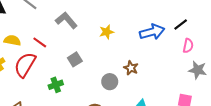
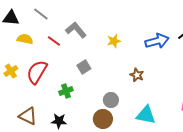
yellow semicircle: (12, 40) -> (25, 39), moved
red line: (40, 42) -> (54, 41), moved
gray circle: (110, 82) -> (111, 100), moved

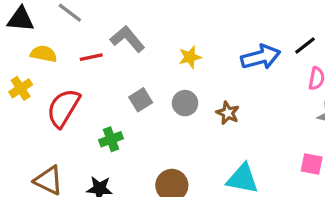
red line: (54, 41) -> (91, 57), turned -48
yellow cross: (11, 71) -> (21, 88), moved
gray circle: (111, 100) -> (185, 103), moved

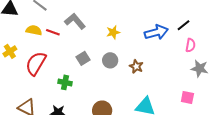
yellow semicircle: (44, 54) -> (34, 30), moved
red line: (91, 57) -> (53, 32), turned 32
green cross: (111, 139) -> (65, 82), turned 32

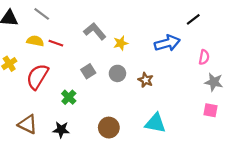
gray L-shape: (75, 21) -> (95, 31), moved
black line: (183, 25) -> (193, 19), moved
green cross: (65, 82) -> (69, 97), turned 32
pink square: (187, 98) -> (211, 110), moved

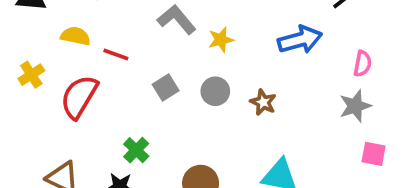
red line: (56, 43) -> (116, 54), moved
gray star: (214, 82) -> (355, 106), moved, turned -30
green cross: (69, 97) -> (136, 150), moved

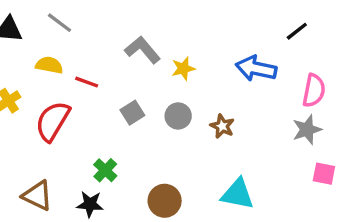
blue arrow: (300, 40) -> (256, 69), turned -153
pink semicircle: (362, 64) -> (314, 91), size x1.4

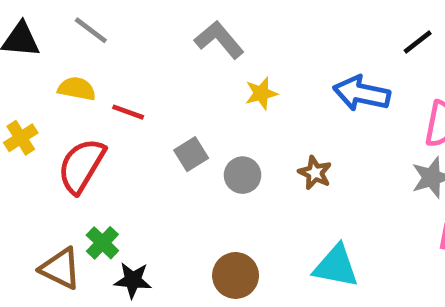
gray L-shape: (143, 50) -> (219, 40), moved
gray circle: (178, 116) -> (243, 175), moved
green cross: (105, 170) -> (102, 243), moved

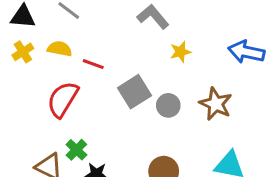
yellow cross: (21, 138) -> (23, 52), moved
gray square: (191, 154) -> (135, 92), size x1.5
brown star: (315, 173) -> (216, 104), size x1.5

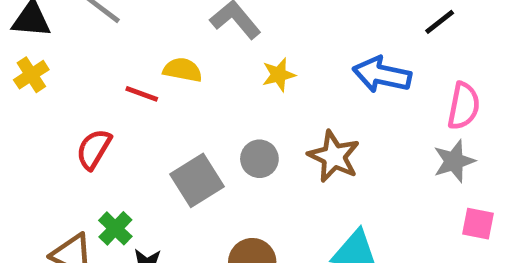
yellow semicircle: (60, 49) -> (183, 70), moved
gray square: (135, 92) -> (197, 180), moved
red semicircle: (63, 99) -> (94, 149), size x0.7

